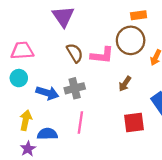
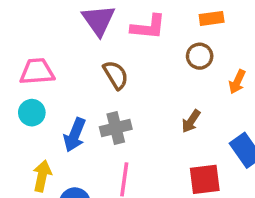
brown circle: (131, 40) -> (200, 56), size x0.6
pink L-shape: (102, 55) -> (148, 27), moved
blue arrow: (47, 93) -> (75, 135), turned 95

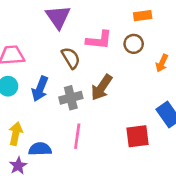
pink L-shape: (148, 27) -> (99, 40), moved
brown arrow: (191, 121) -> (102, 87), moved, size x1.5
blue arrow: (75, 135) -> (40, 89), moved

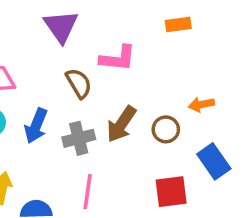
brown circle: (134, 44) -> (166, 129), moved
orange arrow: (162, 63) -> (201, 105), moved, turned 54

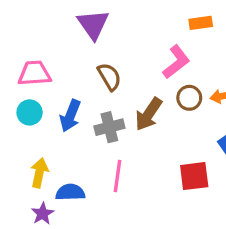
pink L-shape: (118, 58) -> (176, 62), moved, turned -44
brown circle: (166, 129) -> (189, 98), moved

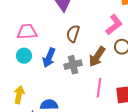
brown semicircle: (109, 77) -> (73, 34), turned -132
yellow arrow: (39, 173) -> (19, 95), moved
pink line: (118, 176) -> (99, 88), moved

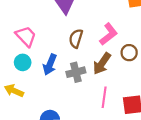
pink L-shape: (114, 25) -> (108, 34), moved
pink trapezoid: (27, 32) -> (26, 36), turned 50
yellow arrow: (19, 95) -> (14, 91), moved, turned -78

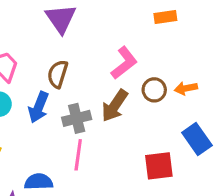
brown semicircle: (76, 39) -> (58, 74), moved
pink line: (104, 97) -> (78, 155), moved

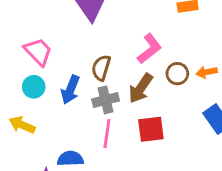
brown semicircle: (58, 74) -> (101, 68), moved
red square: (159, 166) -> (151, 129), moved

